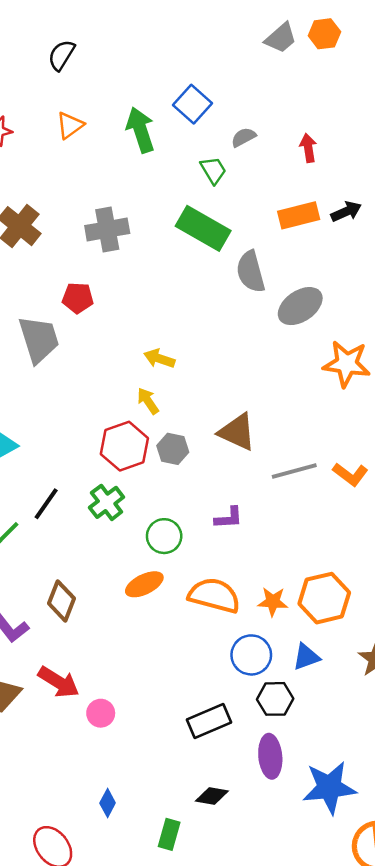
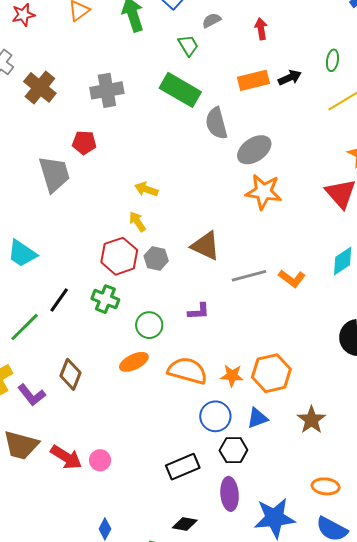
orange star: (347, 364) -> (264, 192), moved
green cross: (107, 502) -> (105, 299), turned -32
red arrow: (59, 682) -> (66, 457), moved

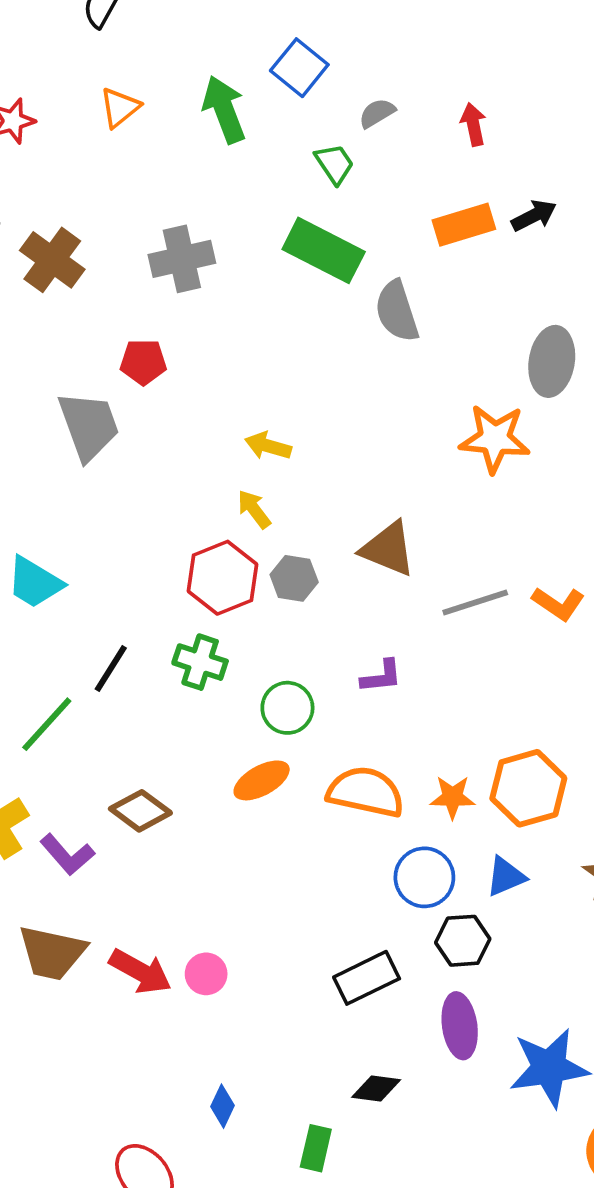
gray ellipse: (254, 150) -> (552, 361), moved, turned -44
brown diamond: (71, 374) -> (140, 811), turned -72

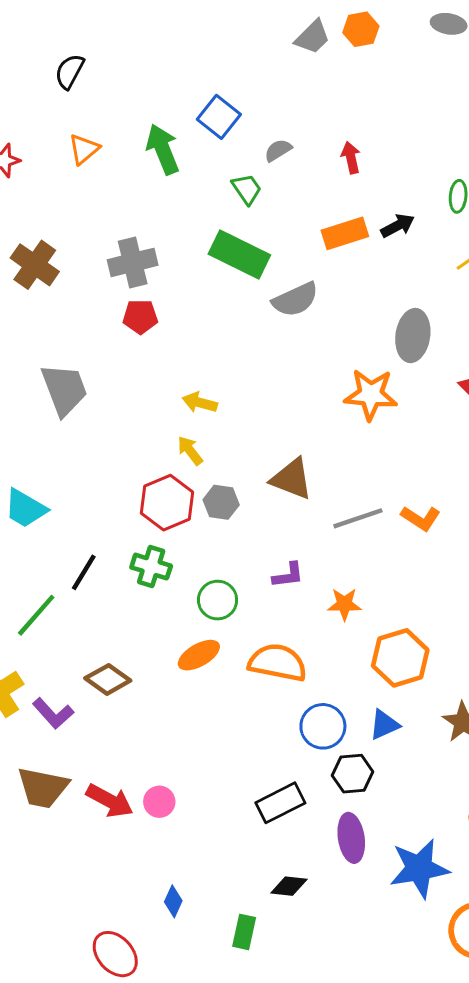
gray semicircle: (397, 311) -> (295, 299), turned -96
red pentagon: (143, 362) -> (140, 317), moved
orange star: (453, 797) -> (344, 604), moved

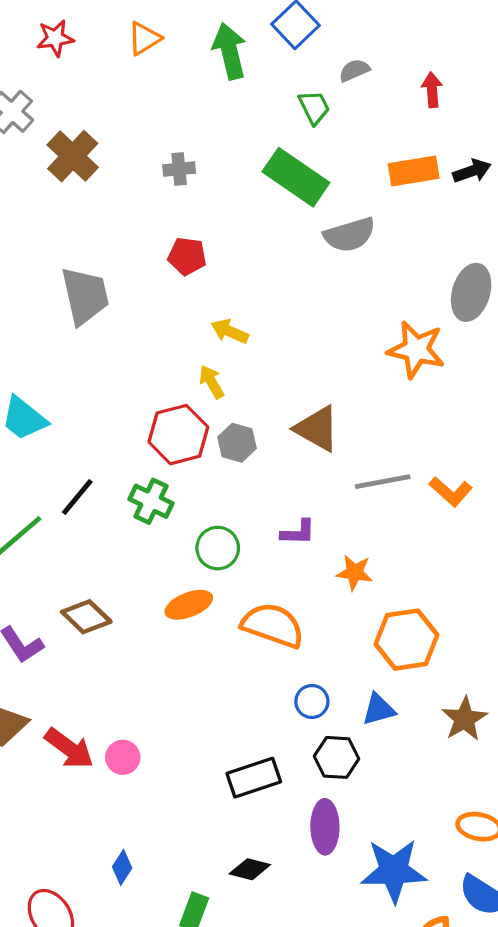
gray cross: (133, 262) -> (179, 169), size x0.6
red pentagon: (140, 317) -> (187, 256), moved
blue circle: (323, 726) -> (312, 701), size x0.7

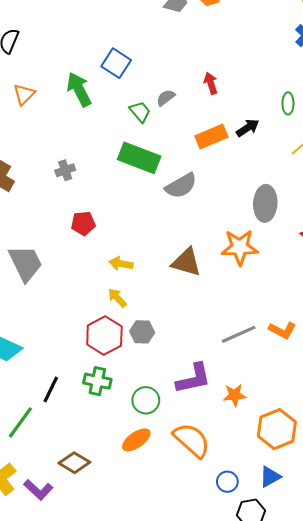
gray semicircle: (354, 70) -> (166, 98), moved
brown triangle: (317, 429) -> (186, 262), moved
purple L-shape: (298, 532) -> (193, 379), size x1.6
orange semicircle: (273, 625) -> (192, 440), turned 36

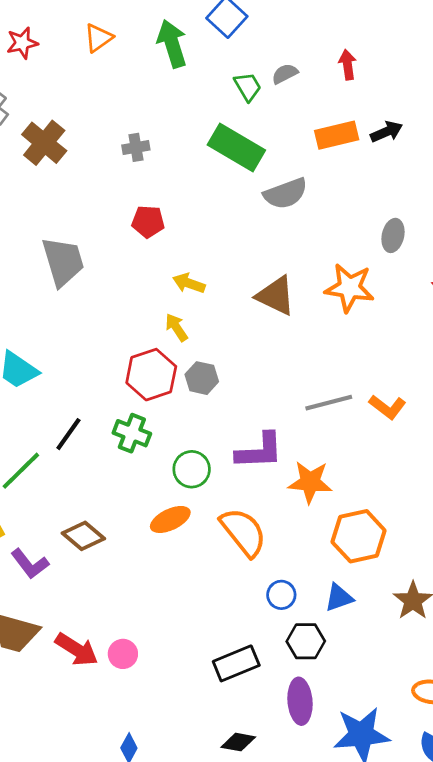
gray ellipse: (265, 203) -> (393, 235), size x0.7
orange star: (235, 395) -> (310, 482), size x1.4

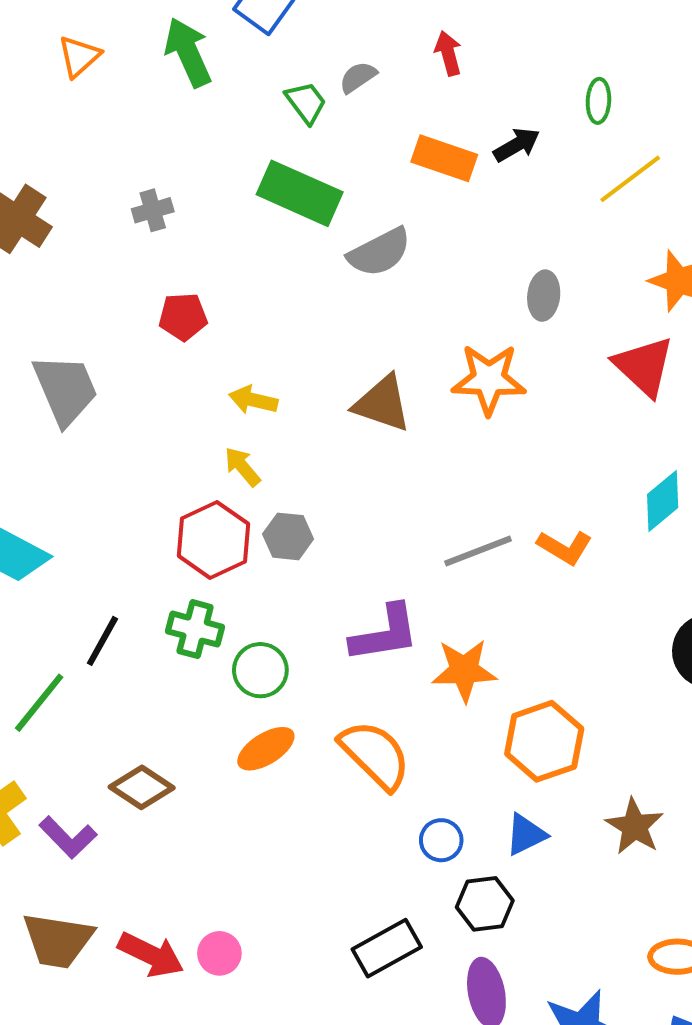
orange rectangle: (337, 135) -> (444, 158), turned 39
green circle: (192, 469) -> (260, 670), moved

